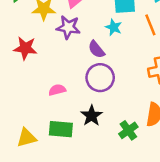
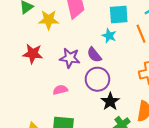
purple star: (68, 27) -> (70, 58), moved
black star: (92, 116) -> (110, 101), moved

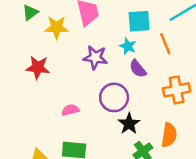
purple semicircle: (94, 55) -> (138, 69), moved
purple star: (70, 58) -> (95, 57), moved

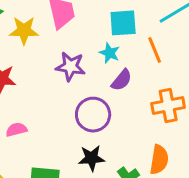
purple semicircle: (138, 69) -> (122, 80), turned -102
pink semicircle: (70, 110) -> (16, 130), moved
black star: (129, 124) -> (92, 158), moved, turned 30

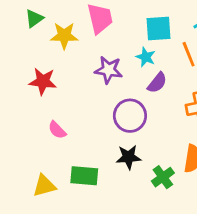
pink semicircle: (16, 130) -> (57, 130), turned -120

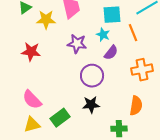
pink semicircle: (57, 130) -> (32, 100), moved, size x1.5
green rectangle: (84, 176) -> (60, 118), turned -42
green cross: (163, 177) -> (119, 129), moved, turned 35

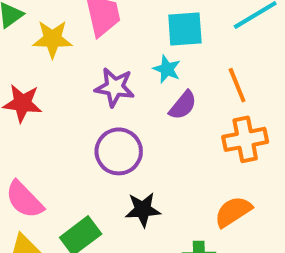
orange line: (133, 33) -> (237, 85), moved
purple circle: (92, 76) -> (119, 151), moved
orange semicircle: (136, 106) -> (233, 212), turned -132

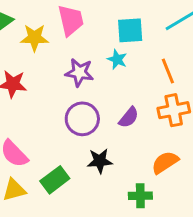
purple semicircle: (183, 105) -> (129, 117), moved

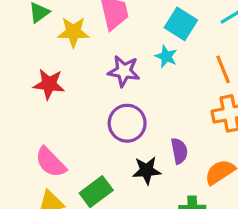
cyan square: (130, 30) -> (181, 24), turned 36
purple semicircle: (129, 117) -> (179, 151), moved, turned -50

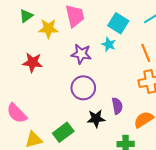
pink semicircle: (51, 162) -> (17, 113), moved

